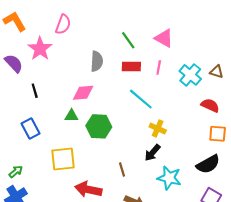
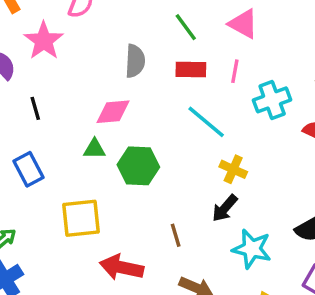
cyan cross: (190, 75) -> (272, 100), moved, turned 30

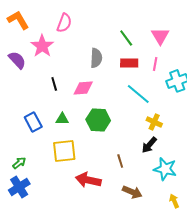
pink triangle: (243, 24) -> (160, 36), turned 30
black line: (35, 108) -> (54, 84), moved
green triangle: (94, 149) -> (62, 119), moved

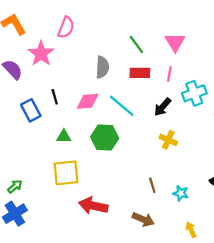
cyan line: (138, 94) -> (122, 106), moved
blue rectangle: (33, 122) -> (31, 110), moved
black arrow: (149, 145) -> (163, 107), moved
brown line: (120, 161) -> (152, 185), moved
cyan star: (165, 169) -> (181, 193), size x0.6

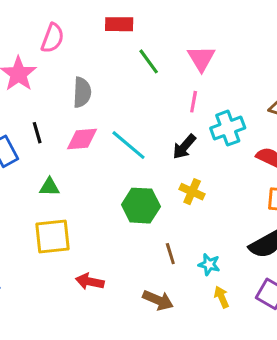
gray semicircle: (102, 67) -> (82, 92), moved
red rectangle: (140, 73) -> (119, 24), moved
green hexagon: (105, 138) -> (141, 206), moved
red arrow: (93, 206) -> (90, 282), size x0.7
yellow arrow: (191, 230) -> (221, 297), moved

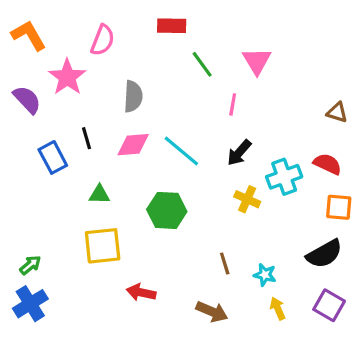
pink line: (194, 102) -> (233, 104), moved
cyan cross: (228, 128) -> (284, 177), moved
green hexagon: (141, 206) -> (167, 210), moved

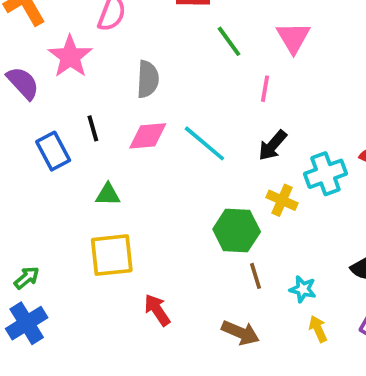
green hexagon: (167, 210) -> (237, 231), moved
red arrow: (141, 292) -> (157, 310), turned 44

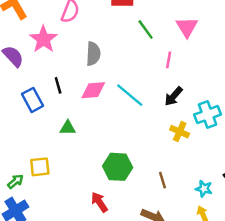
green hexagon: (237, 231) -> (118, 167), moved
yellow square: (112, 255) -> (40, 167), moved, size x0.7
cyan star: (303, 289) -> (204, 189), moved

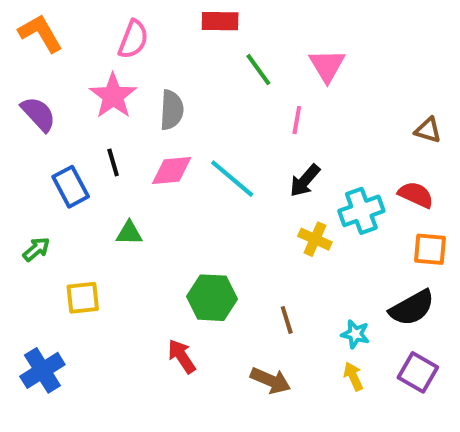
pink star: (43, 39) -> (113, 96), moved
green arrow: (15, 181) -> (36, 249), moved

